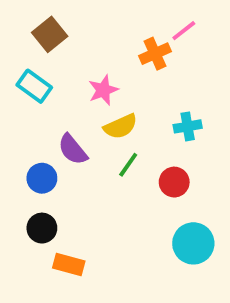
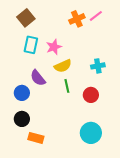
orange cross: (155, 54) -> (77, 19), moved
cyan rectangle: (34, 86) -> (31, 45), moved, turned 66
green line: (128, 165) -> (67, 86), turned -48
cyan circle: (193, 243) -> (91, 133), moved

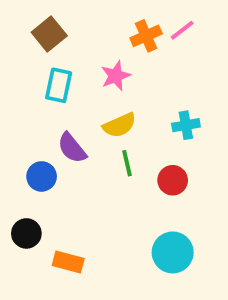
pink star: (54, 47) -> (116, 76), moved
black circle: (22, 119) -> (26, 233), moved

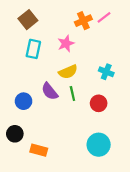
cyan cross: (186, 125) -> (106, 72), turned 32
purple semicircle: (72, 148) -> (50, 91), moved

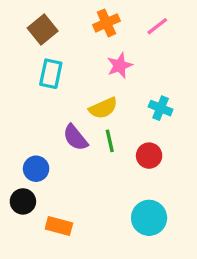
orange cross: (83, 21) -> (106, 23), moved
pink star: (66, 44) -> (120, 66), moved
blue circle: (24, 101) -> (36, 169), moved

